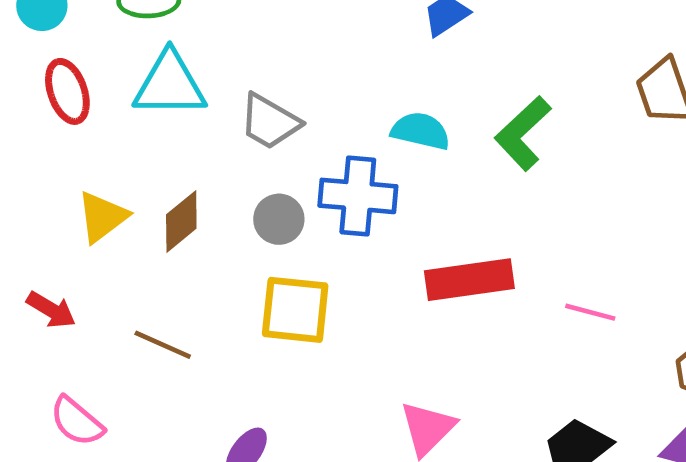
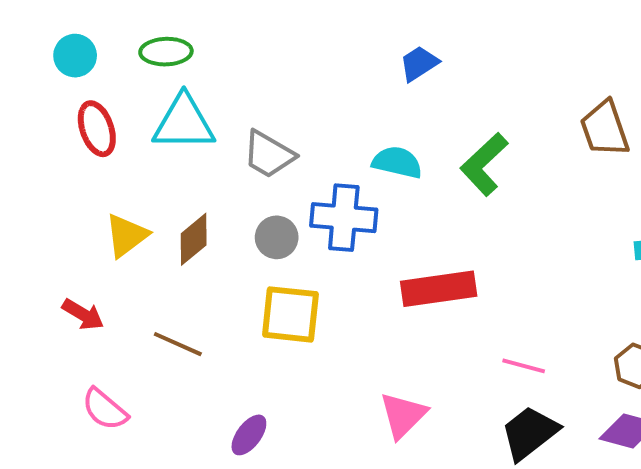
pink line: (590, 312) -> (524, 366), moved

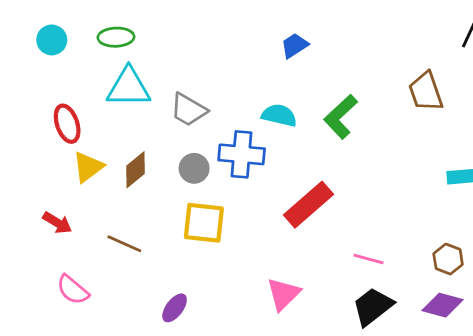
red ellipse: (97, 129) -> (67, 124), moved
red rectangle: (439, 289) -> (309, 205), turned -33

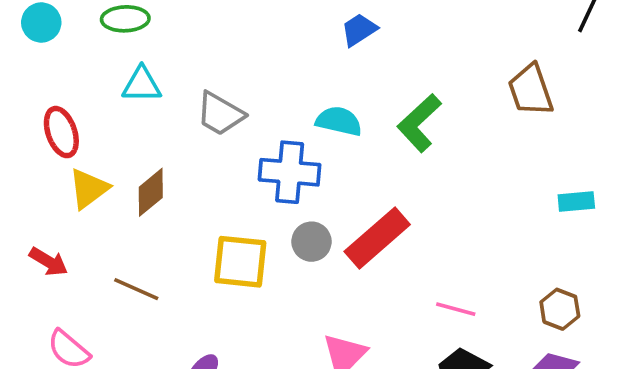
cyan triangle: (129, 87) -> (142, 85), size x0.7
gray circle: (194, 168) -> (312, 242), moved

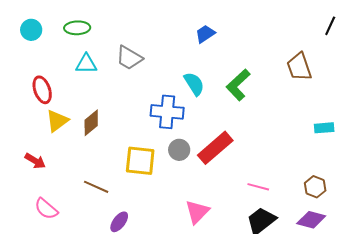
gray trapezoid: (220, 114) -> (129, 58), moved
cyan semicircle: (339, 121) -> (194, 84), turned 45
brown line: (136, 289) -> (96, 187), moved

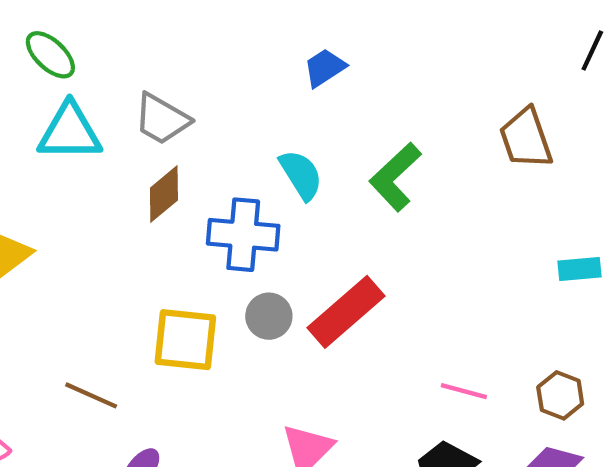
green ellipse: (77, 28) -> (50, 55), turned 45
cyan triangle: (86, 64) -> (70, 132), size x1.4
brown diamond: (91, 123) -> (164, 194), moved
pink line: (258, 187) -> (464, 391), moved

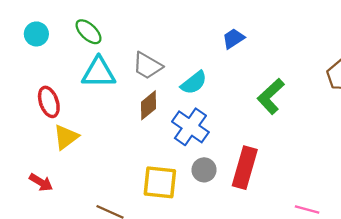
cyan semicircle: (301, 175) -> (194, 83), moved, turned 84
blue cross: (243, 235) -> (190, 127), turned 30
red rectangle: (346, 312) -> (245, 168), turned -33

